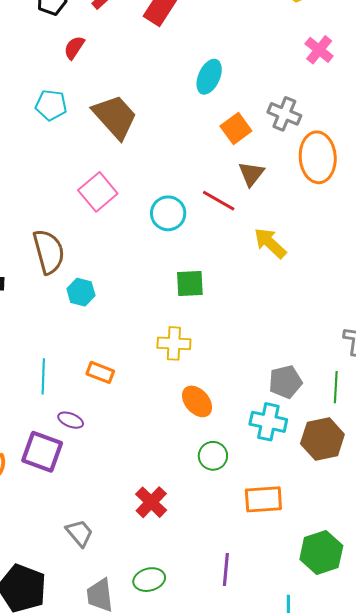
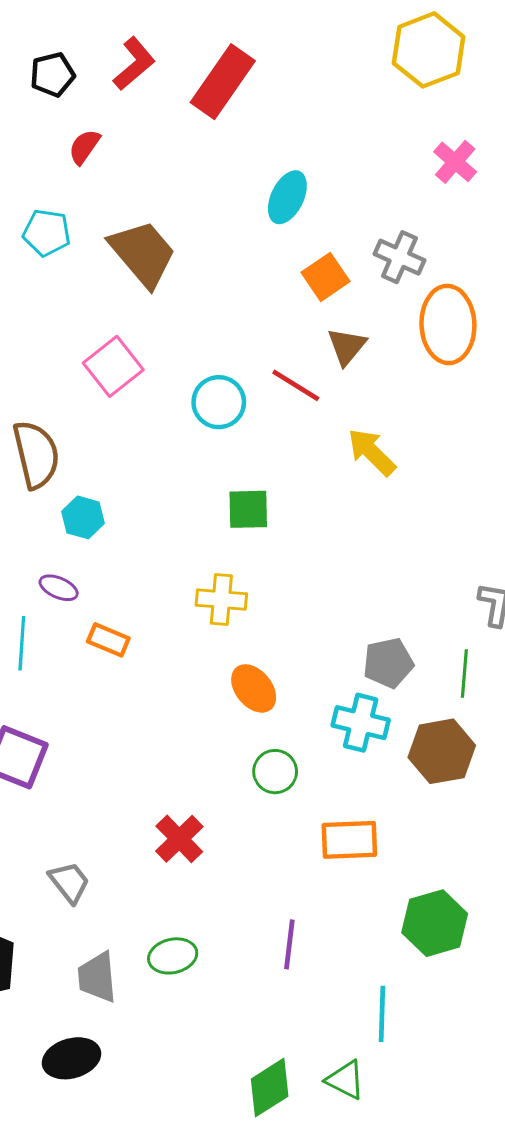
purple ellipse: (71, 420) -> (59, 588), moved

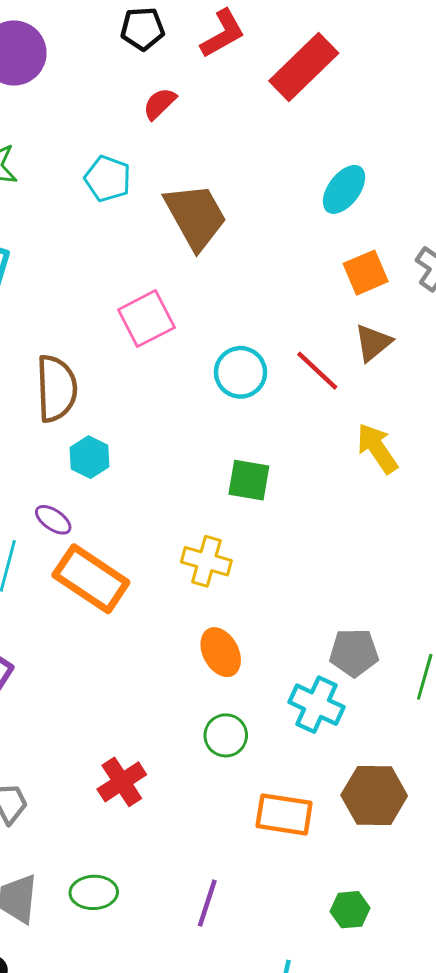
orange rectangle: (108, 640) -> (91, 579), size x1.8
brown hexagon: (442, 751) -> (374, 796), moved
green hexagon: (435, 923) -> (350, 910), size x0.6

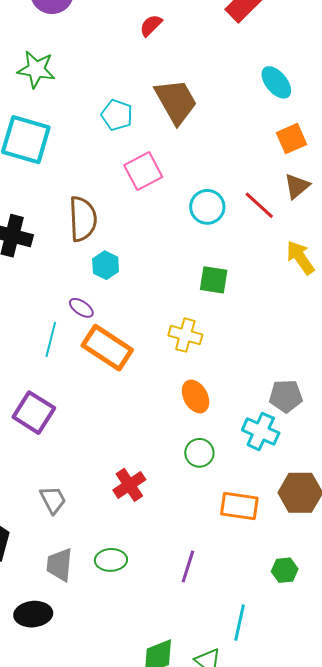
cyan pentagon: (108, 179) -> (117, 115), moved
cyan ellipse: (344, 189) -> (276, 82), turned -76

